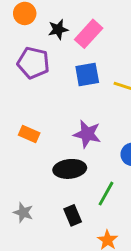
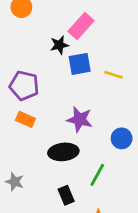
black star: (58, 29) -> (59, 45), moved
purple pentagon: (33, 63) -> (24, 86), moved
gray star: (23, 212) -> (15, 182), moved

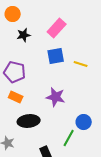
black star: (59, 45) -> (24, 35), moved
blue circle: (122, 138) -> (84, 122), moved
black ellipse: (63, 152) -> (29, 121), moved

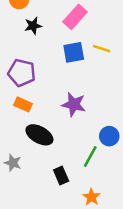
yellow line: (81, 64) -> (102, 49), moved
black ellipse: (29, 121) -> (39, 135), turned 35

